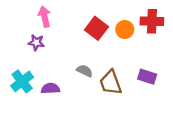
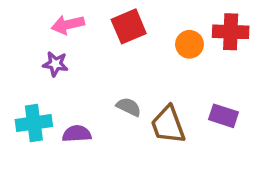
pink arrow: (45, 17) -> (68, 25), turned -90
red square: (96, 28) -> (129, 26), moved, turned 30
cyan cross: (22, 81) -> (34, 123), turned 30

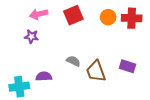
orange circle: (189, 44) -> (108, 17), moved
cyan cross: (34, 123) -> (19, 87), moved

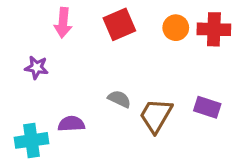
pink arrow: (39, 14) -> (63, 23), turned -72
purple star: (32, 37) -> (36, 67), moved
brown trapezoid: (96, 71) -> (156, 116), turned 50

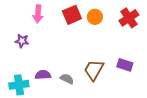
orange circle: (176, 28) -> (95, 17), moved
red cross: (214, 29) -> (129, 18), turned -36
gray semicircle: (119, 99) -> (67, 79), moved

